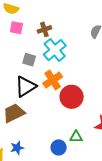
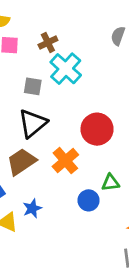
orange cross: (53, 80) -> (65, 161), moved

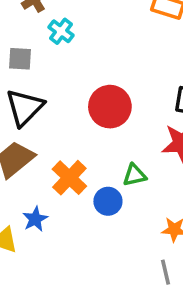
cyan cross: (66, 69) -> (61, 31), size x0.6
orange cross: (65, 161) -> (69, 178), moved

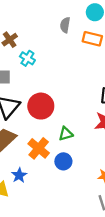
red circle: (110, 107) -> (41, 106), moved
green triangle: (135, 175) -> (66, 134), moved

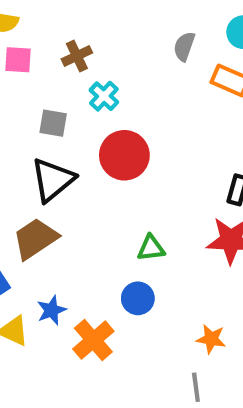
red circle: (41, 106) -> (124, 155), moved
orange cross: (39, 148) -> (93, 340), moved

